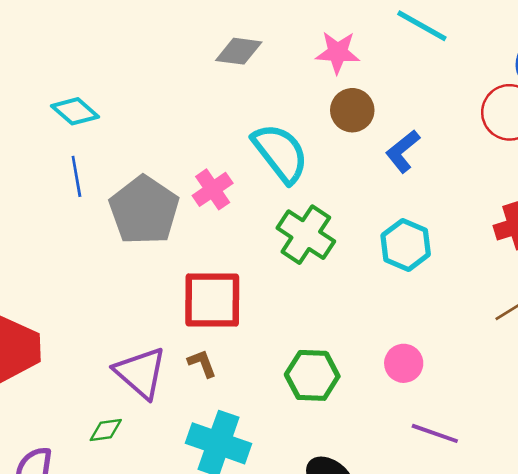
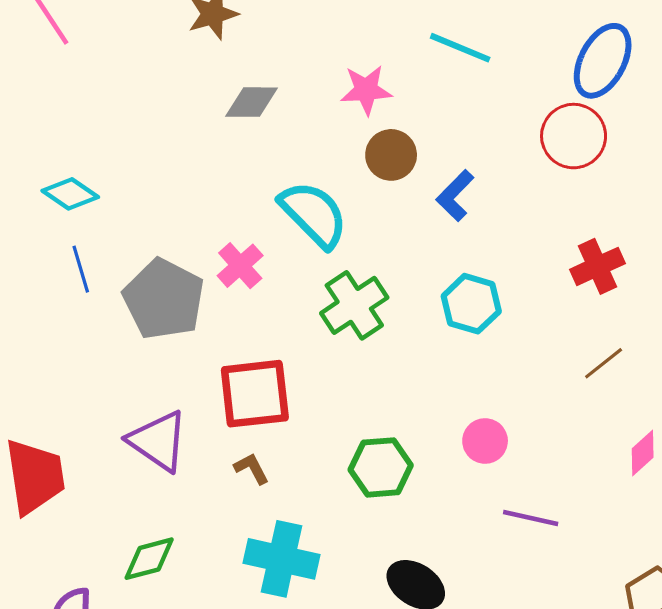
green cross: (306, 235) -> (354, 305), turned 30
purple triangle: (140, 373) -> (158, 441), moved
green diamond: (106, 430) -> (149, 559), size x1.4

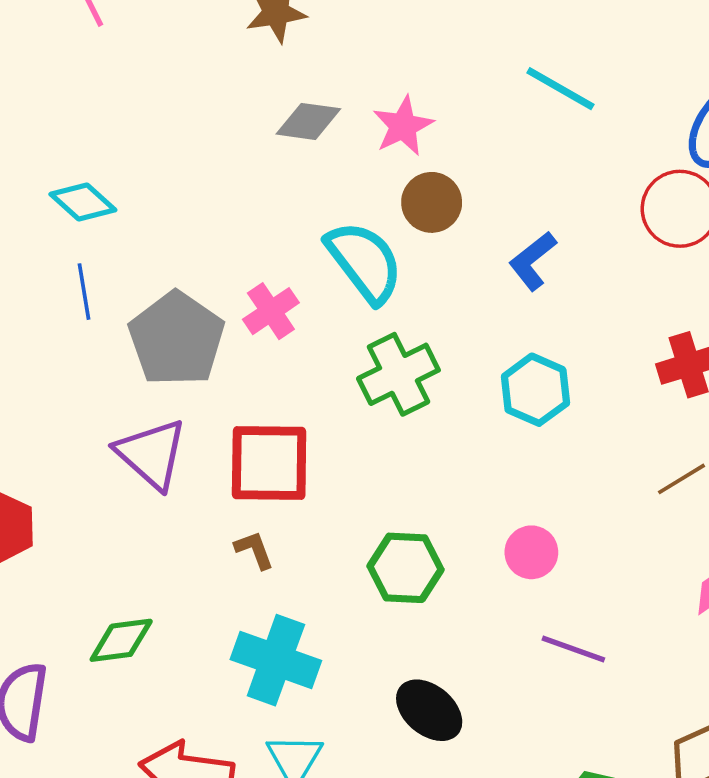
pink star: (366, 90) -> (403, 126), moved, turned -30
brown circle: (391, 155) -> (432, 202), moved
purple triangle: (158, 441) -> (151, 454), moved

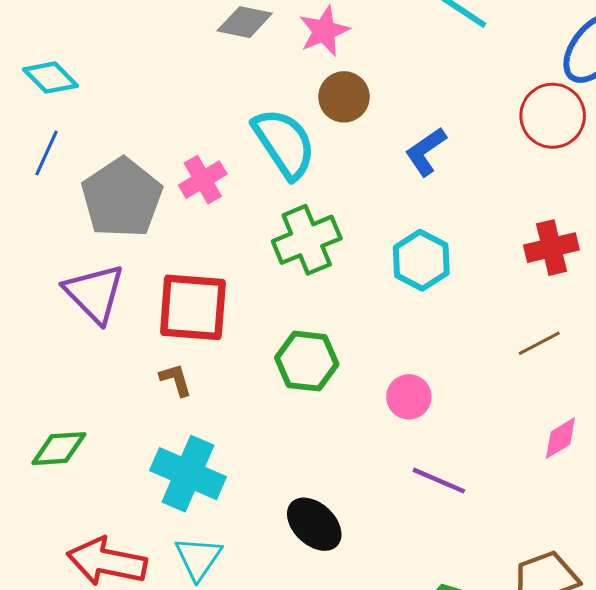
blue line: (84, 292) -> (47, 153), turned 30
green hexagon: (405, 568) -> (307, 361), moved

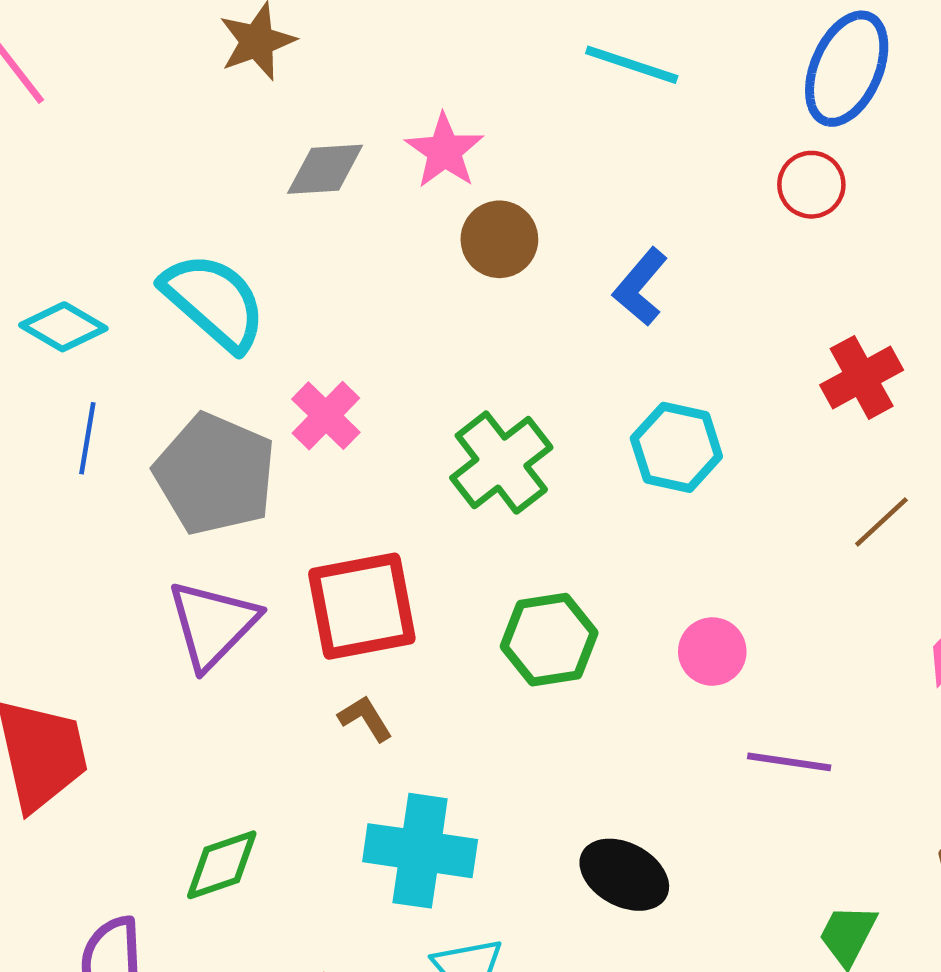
red circle: (553, 116) -> (811, 185), size x0.7
cyan semicircle: (284, 143) -> (214, 301), moved
purple triangle: (94, 293) -> (213, 624), turned 44

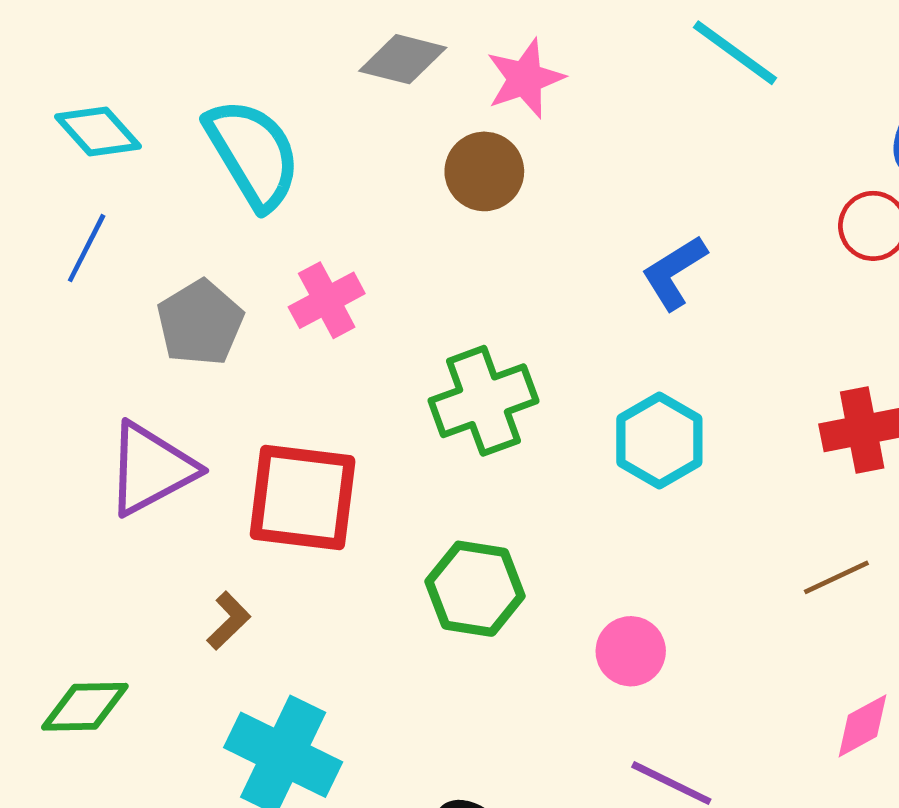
brown circle: (499, 239) -> (484, 171), moved
gray pentagon: (215, 474) -> (200, 323), size x0.7
brown L-shape: (365, 718) -> (229, 621), moved, turned 60

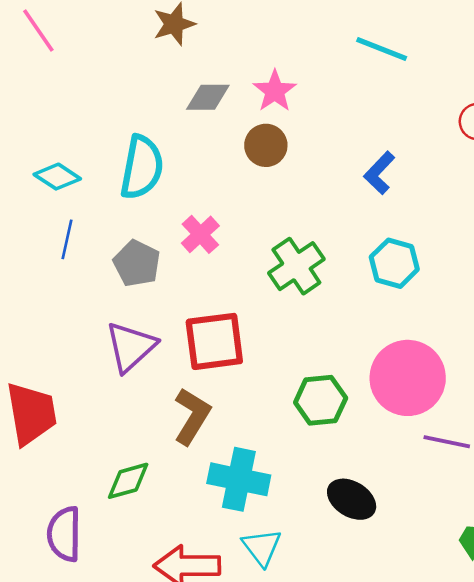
cyan semicircle: (253, 154) -> (142, 167), turned 56
green hexagon: (475, 589) -> (321, 400), moved
brown L-shape: (229, 621) -> (192, 416), size x1.8
pink circle: (631, 651) -> (408, 378), size x2.0

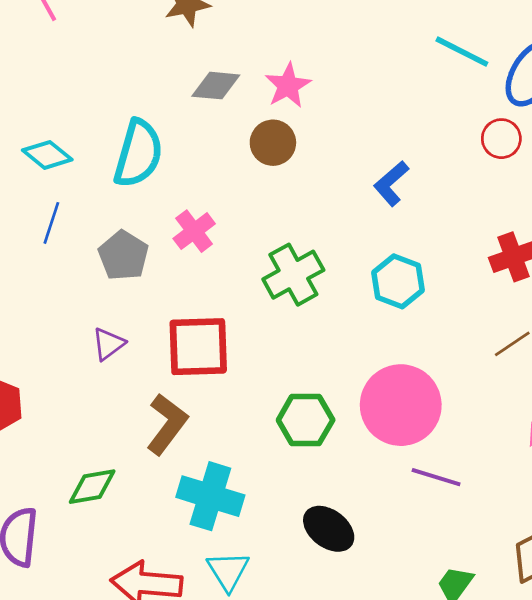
cyan line: (382, 49) -> (462, 52), moved
purple triangle: (131, 347) -> (108, 344), size x0.6

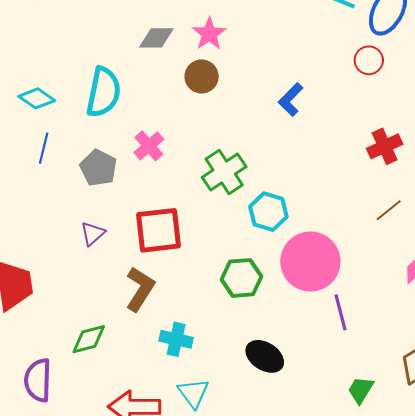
cyan hexagon: (398, 281) -> (268, 212), moved
purple line: (436, 477) -> (340, 312), turned 63
cyan cross: (210, 496) -> (176, 339), size x0.7

